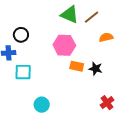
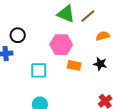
black star: (96, 69) -> (100, 64), moved
cyan square: (23, 72) -> (39, 70), moved

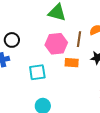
brown line: (88, 16) -> (79, 39), moved, turned -35

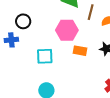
brown line: (79, 39) -> (91, 12), moved

